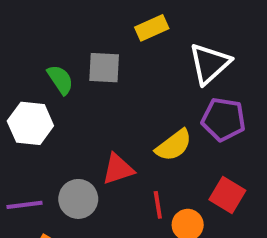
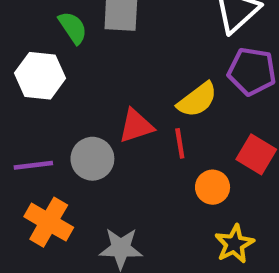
red line: (158, 205) -> (180, 143), moved

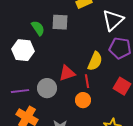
yellow semicircle: (197, 100) -> (95, 61), turned -30
orange circle: (213, 187) -> (83, 100), moved

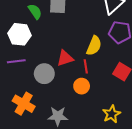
purple line: (20, 91) -> (16, 61), moved

